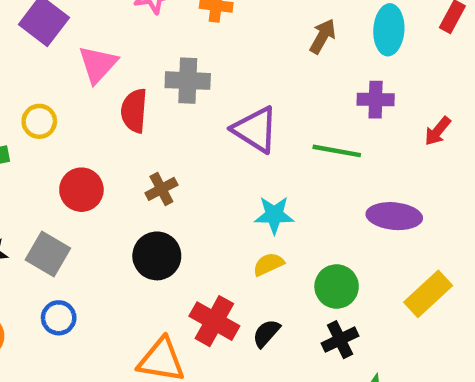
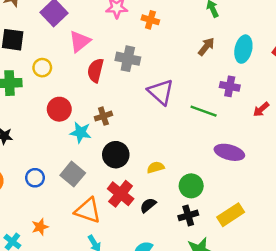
cyan star: (274, 215) -> (81, 132), moved
gray square: (48, 254) -> (73, 174), moved
black circle: (157, 256) -> (116, 155), moved
yellow rectangle: (428, 294) -> (231, 215), moved

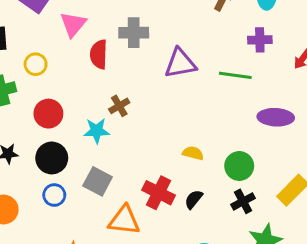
purple triangle: (161, 92) -> (180, 63), turned -40
red circle: (59, 109) -> (48, 114), moved
black circle: (116, 155) -> (52, 158), moved
yellow semicircle: (156, 167) -> (193, 153), turned 42

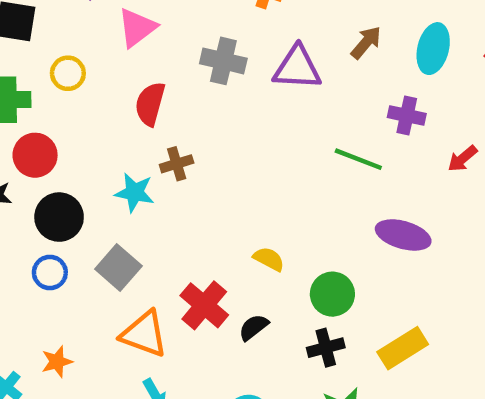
red semicircle: (99, 54) -> (150, 104), moved
purple triangle: (180, 63) -> (297, 68), moved
red circle: (48, 114) -> (35, 155), moved

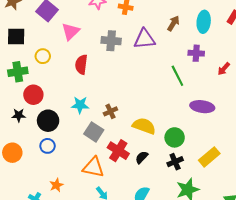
green line: (358, 159) -> (177, 76), turned 50
brown cross: (177, 164) -> (110, 111), moved
yellow semicircle: (269, 259) -> (144, 126), size x1.6
gray square: (118, 267) -> (94, 132), moved

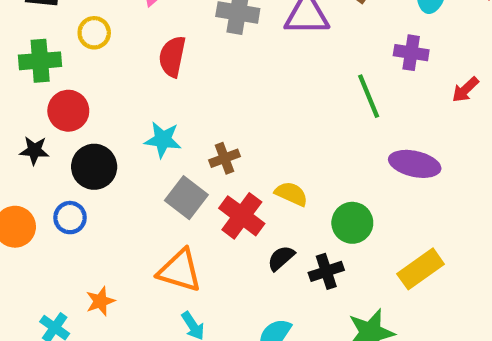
yellow semicircle: (144, 126) -> (291, 194), size x0.7
blue circle: (48, 146) -> (70, 218), moved
red cross: (118, 151) -> (242, 216), moved
black cross: (175, 162) -> (326, 271), moved

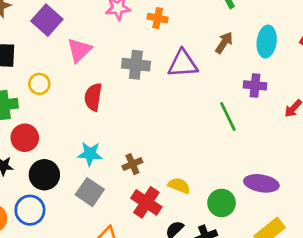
purple ellipse: (415, 164) -> (261, 183), moved
gray square: (186, 198) -> (90, 192), moved
blue circle: (70, 218) -> (30, 210), size x1.4

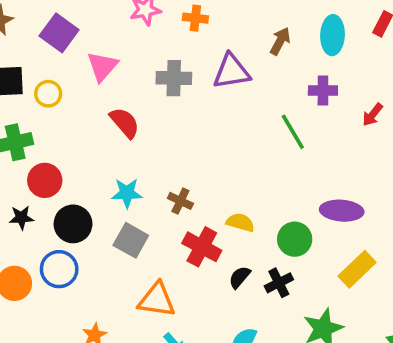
yellow circle: (39, 84) -> (48, 94), moved
red semicircle: (93, 97) -> (125, 123), turned 136
brown cross: (132, 164) -> (180, 201), turned -36

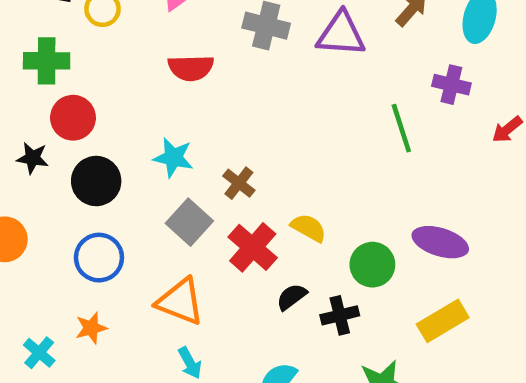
red semicircle: (125, 123) -> (191, 68), turned 116
gray square: (131, 240) -> (189, 222), moved
blue circle: (59, 269) -> (99, 258), moved

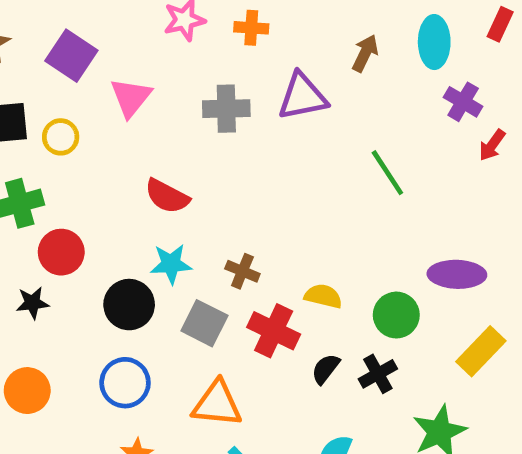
red semicircle: (191, 68) -> (167, 196), moved, turned 45
purple cross: (451, 85) -> (463, 102), moved, turned 33
black circle: (96, 181) -> (129, 305), moved

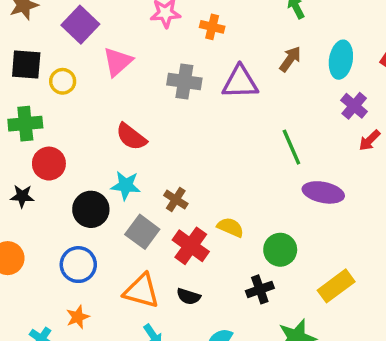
purple ellipse: (457, 274) -> (323, 192), moved
black semicircle: (326, 369) -> (189, 296), moved, turned -120

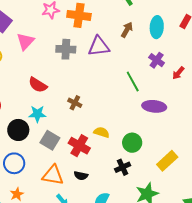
orange cross: (212, 27) -> (79, 15), size x1.6
purple cross: (354, 106) -> (157, 60), moved
brown cross: (176, 200) -> (75, 103), moved

